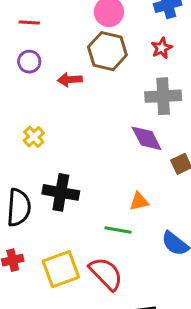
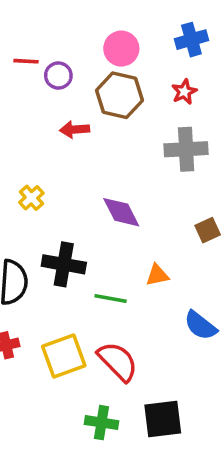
purple circle: (29, 62) -> (58, 76), moved
purple diamond: (147, 138) -> (121, 212), moved
green line: (118, 230) -> (111, 298), moved

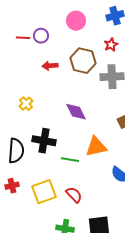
red line: (26, 61) -> (23, 38), moved
brown hexagon: (120, 95) -> (83, 61), moved
orange triangle: (157, 275) -> (96, 147), size x1.6
red semicircle: (118, 361) -> (74, 195), size x0.7

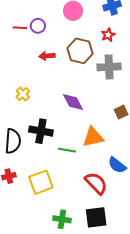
red semicircle: (74, 195) -> (96, 183), moved, size x1.4

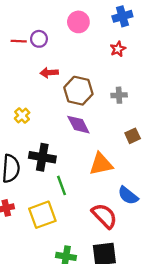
brown hexagon: (80, 51) -> (78, 91), moved
gray cross: (109, 67) -> (119, 95), moved, size x0.6
green line: (67, 150) -> (62, 185), moved, turned 60

